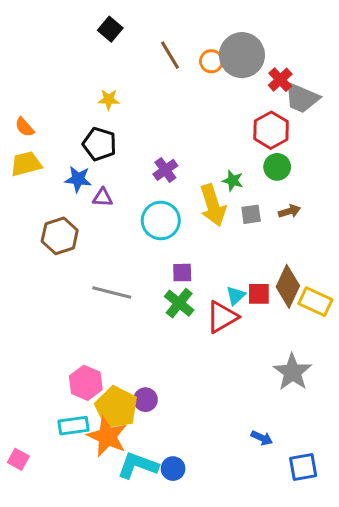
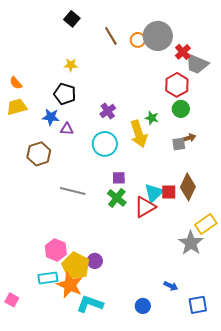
gray square: (251, 214) -> (179, 144), moved
cyan triangle: (236, 296) -> (154, 193), size x1.5
yellow rectangle: (315, 302) -> (206, 224), moved, turned -60
blue circle: (173, 469) -> (143, 306), moved

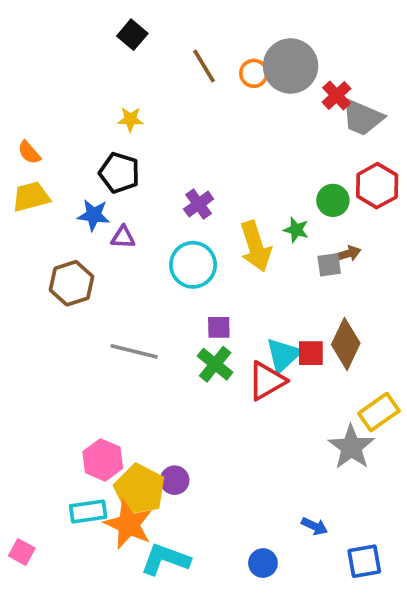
red hexagon: (177, 85) -> (377, 186), moved
green star: (152, 118) -> (296, 230), moved

